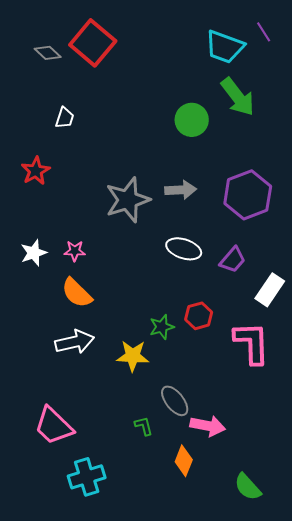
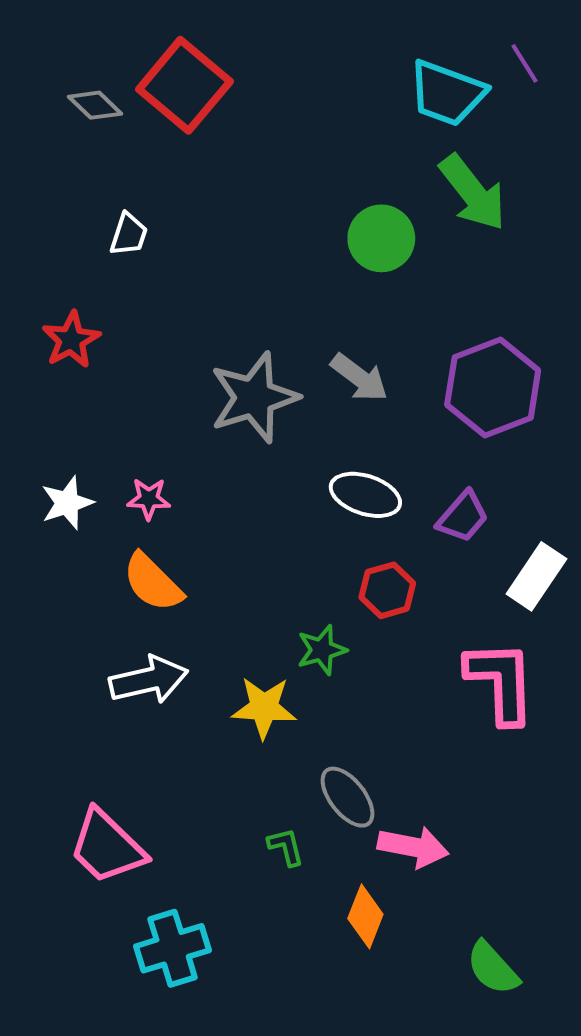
gray arrow: (181, 190) -> (359, 378), turned 40
red hexagon: (199, 316) -> (387, 590), moved

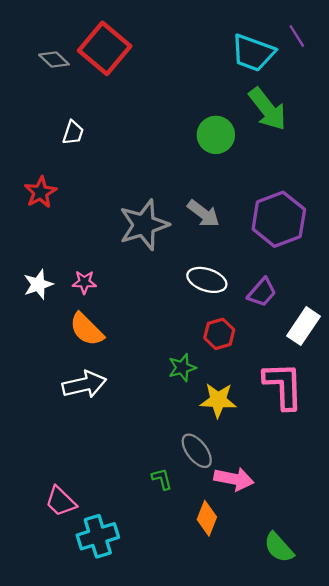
yellow star: (264, 708) -> (218, 400), moved
pink trapezoid: (107, 847) -> (61, 501), moved, size x0.7

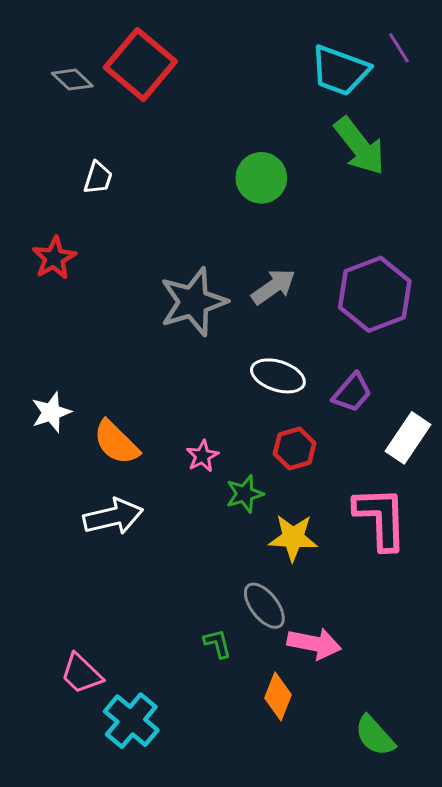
green circle: (216, 135) -> (261, 178), moved
gray arrow: (203, 214) -> (273, 287), turned -72
pink star: (84, 282) -> (202, 456), moved, turned -30
white star: (38, 284) -> (51, 412), moved
cyan cross: (98, 536) -> (131, 721), turned -33

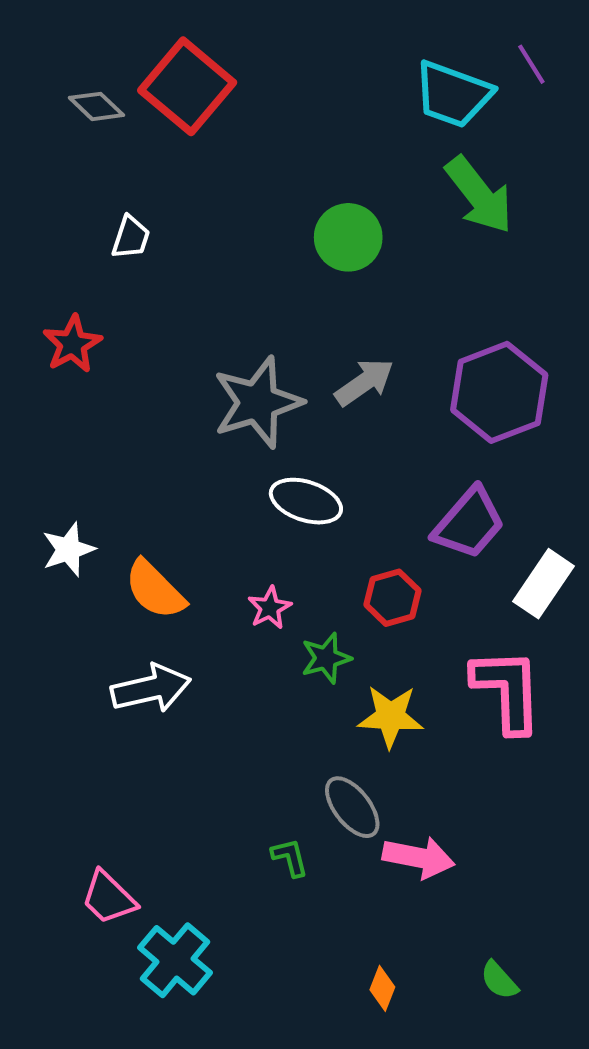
white ellipse: (278, 376) -> (306, 501), moved
purple trapezoid: (352, 393) -> (469, 523), size x1.4
orange diamond: (278, 696) -> (382, 988), moved, size x0.7
green semicircle: (375, 736) -> (499, 980), size x0.7

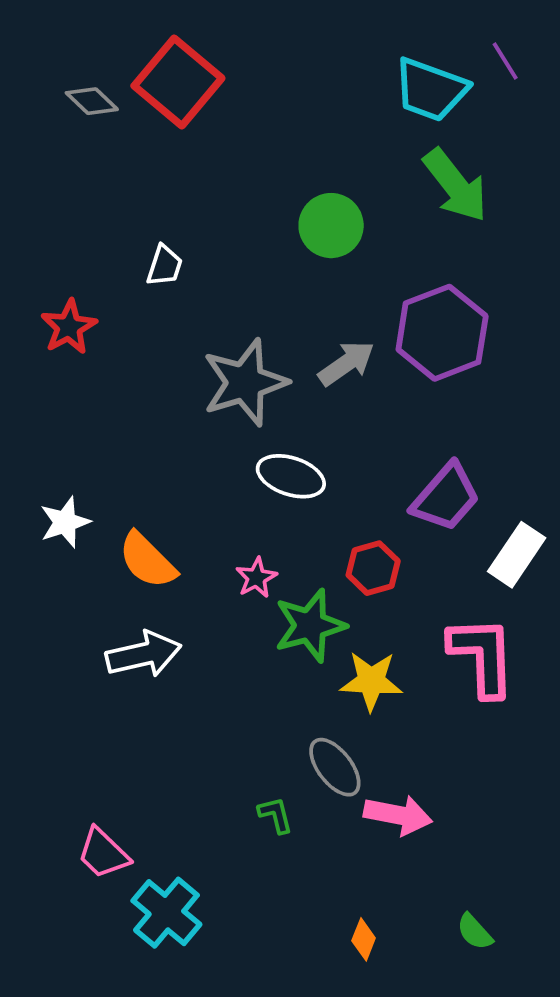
white trapezoid: (131, 237) -> (165, 266), moved
purple hexagon: (499, 392) -> (442, 333), moved
green star: (326, 658) -> (310, 626), size x1.5

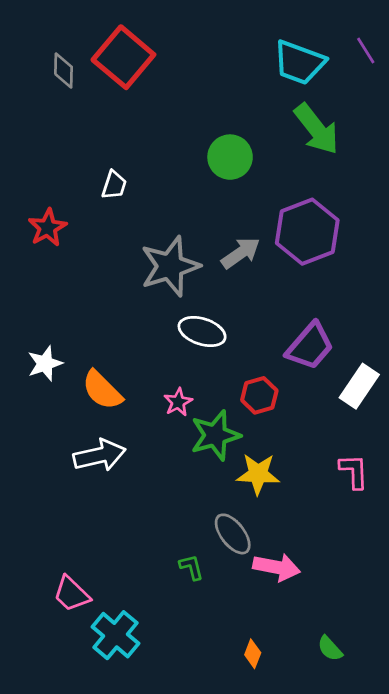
purple line: (505, 61) -> (366, 51), moved
gray diamond: (92, 101) -> (64, 70), turned 48
pink L-shape: (482, 656) -> (354, 471), moved, size x0.6

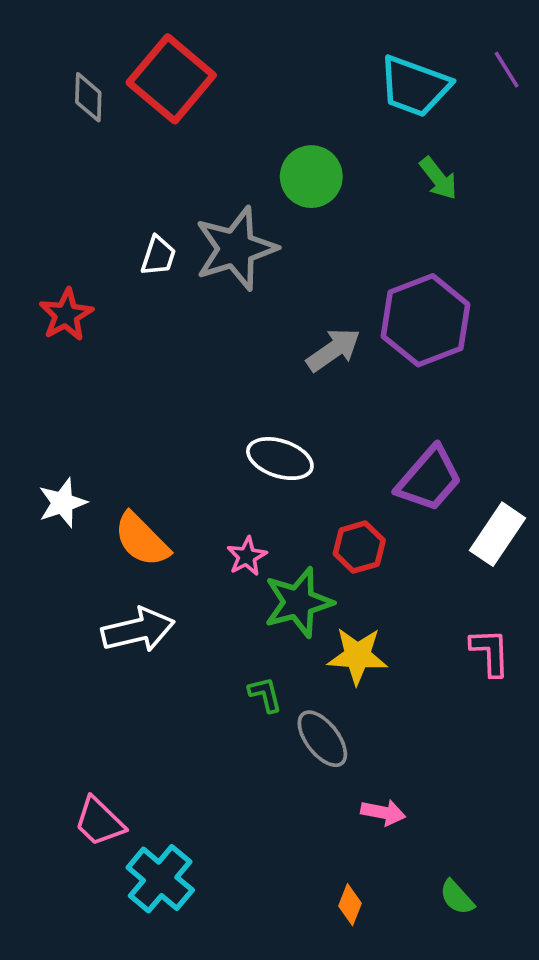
green arrow: (317, 129) -> (438, 178), size x0.6
green circle: (230, 157) -> (311, 177), moved
gray star: (170, 266) -> (236, 248), moved
green L-shape: (191, 567) -> (265, 694), moved
pink arrow: (277, 567) -> (383, 812), moved, size x0.7

